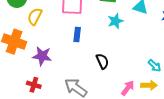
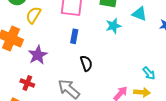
purple star: (42, 56) -> (38, 55), turned 30
black semicircle: (102, 61) -> (86, 63), moved

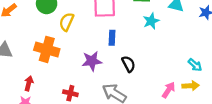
purple star: (38, 55) -> (92, 61), moved, turned 30

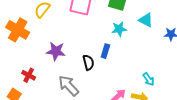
blue rectangle: (112, 38) -> (105, 51), moved

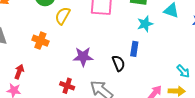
orange cross: (18, 30) -> (40, 41), size x0.7
red cross: (29, 75) -> (67, 86), moved

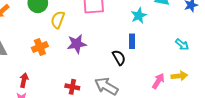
orange cross: (40, 41) -> (40, 47), turned -35
purple star: (83, 57) -> (77, 44), moved
cyan arrow: (183, 71) -> (182, 45), moved

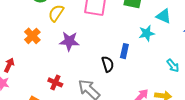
cyan star: (139, 16) -> (147, 33), moved
orange cross: (40, 47) -> (32, 36), turned -35

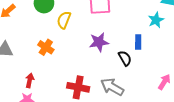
purple star: (69, 41) -> (99, 42), moved
red cross: (55, 82) -> (78, 87), size x1.5

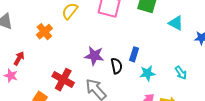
cyan star: (156, 20) -> (147, 73), moved
purple star: (99, 42) -> (94, 56), moved

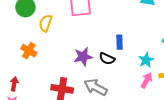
black semicircle: (117, 66) -> (107, 59), turned 147
cyan star: (147, 73) -> (146, 60), moved

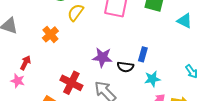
black semicircle: (107, 59) -> (125, 67), turned -35
cyan star: (146, 60) -> (152, 79), moved

